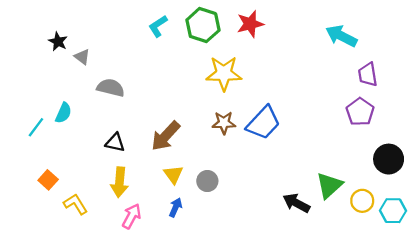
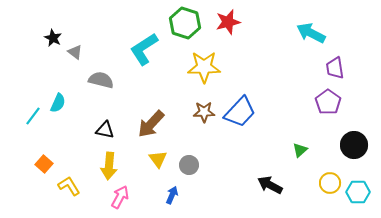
cyan L-shape: (158, 26) -> (144, 49), moved, size x1.6
green triangle: (329, 185) -> (300, 150), moved, size x0.6
blue arrow: (175, 207) -> (172, 195), moved

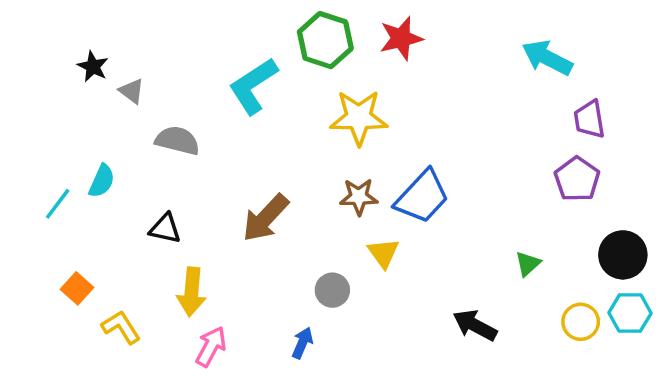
black triangle: (105, 130) -> (165, 228), moved
yellow triangle: (158, 159) -> (383, 253), moved
cyan hexagon: (358, 192) -> (630, 313), moved

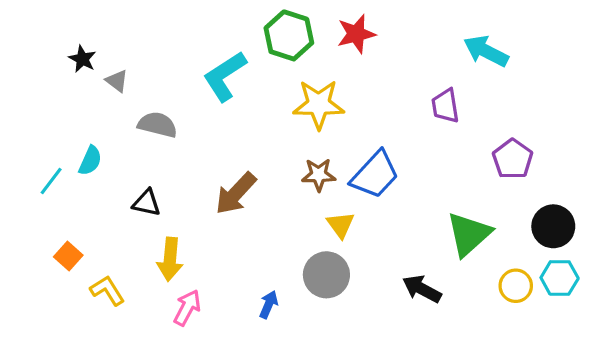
purple trapezoid: (589, 119) -> (445, 106), moved
green triangle: (528, 264) -> (469, 234), size x2.0
gray circle: (332, 290) -> (326, 275), moved, size x1.5

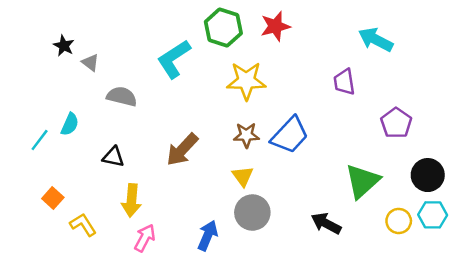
yellow triangle: (341, 225) -> (243, 176), moved
blue arrow: (269, 305) -> (208, 235), size x1.4

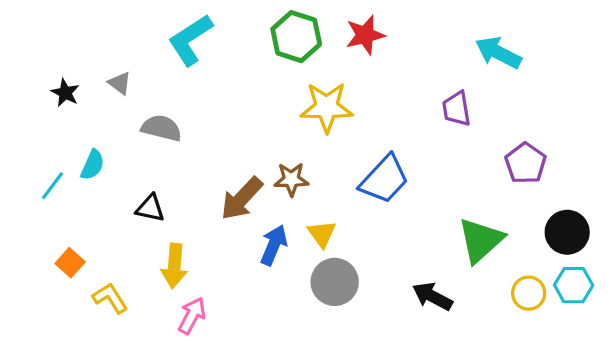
black star: (64, 46) -> (65, 93), moved
cyan L-shape: (174, 59) -> (190, 40), moved
brown star: (246, 135) -> (291, 179), moved
blue arrow: (208, 235) -> (274, 245), moved

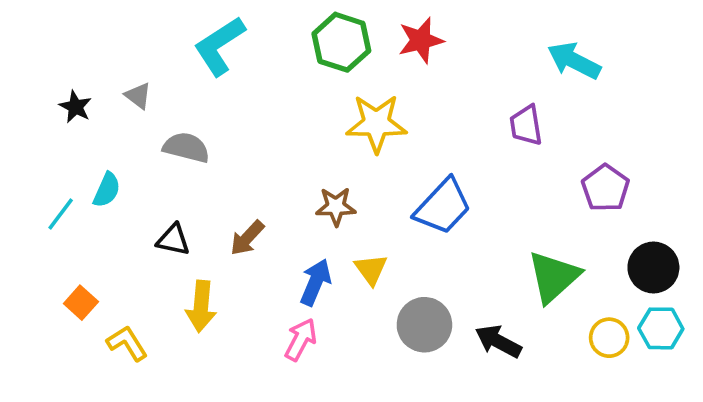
brown arrow: (242, 199) -> (247, 238), moved, size x0.7
gray circle: (335, 282) -> (424, 325), moved
pink arrow: (192, 316) -> (301, 340), moved

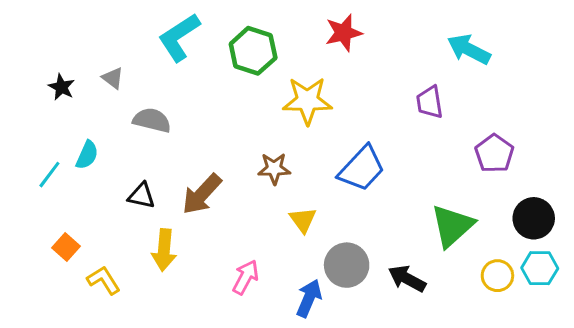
green hexagon: (341, 42) -> (253, 51), moved
brown arrow: (247, 238) -> (202, 194), size x1.4
blue arrow: (315, 282) -> (309, 298), moved

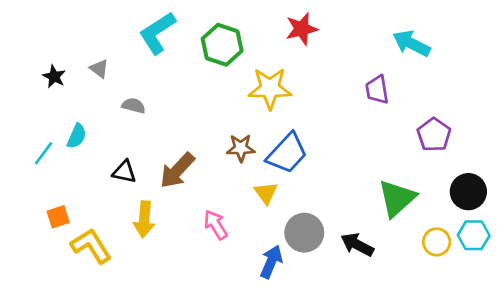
gray semicircle: (152, 120) -> (134, 106), size x0.7
blue trapezoid: (362, 169) -> (287, 153), moved
orange square: (66, 247) -> (58, 217), turned 30
pink arrow: (246, 277) -> (216, 225), moved, turned -60
yellow L-shape: (104, 280) -> (91, 246), size x1.4

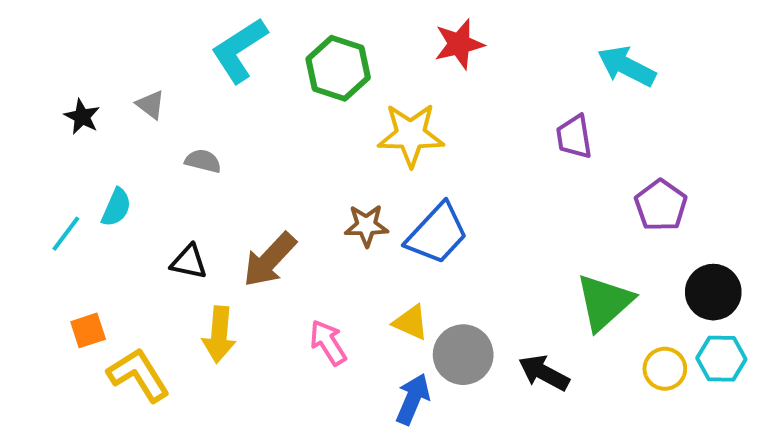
yellow triangle: (266, 193) -> (411, 322), moved, turned -30

